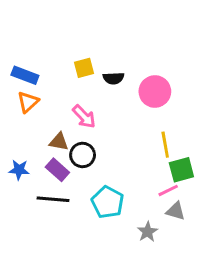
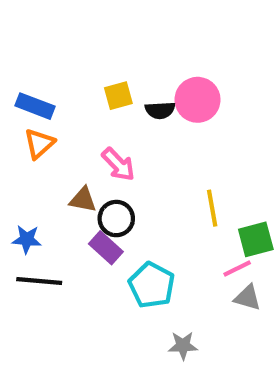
pink circle: (155, 91) -> (198, 100), moved
yellow line: (165, 145) -> (212, 208), moved
purple rectangle: (57, 170) -> (106, 248), moved
black line: (53, 199) -> (39, 281), moved
gray star: (147, 232) -> (183, 346), moved, turned 30

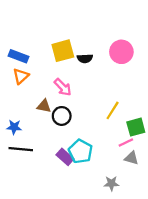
yellow square: (118, 96) -> (63, 51), size x1.5
pink circle: (198, 100) -> (121, 52), moved
yellow line: (212, 208) -> (113, 110), turned 42
purple rectangle: (106, 248) -> (65, 157), moved
gray star: (183, 346) -> (111, 183), moved

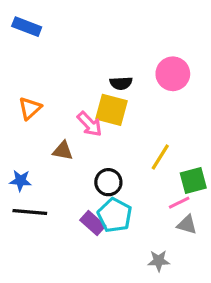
yellow square: (63, 51) -> (112, 110), moved, turned 30
blue rectangle: (19, 56) -> (27, 27), moved
black circle: (62, 116) -> (108, 182), moved

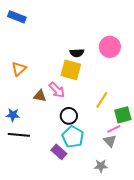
pink arrow: (90, 124) -> (57, 90), moved
purple rectangle: (93, 223) -> (59, 152), moved
gray triangle: (187, 225) -> (110, 141), moved, turned 32

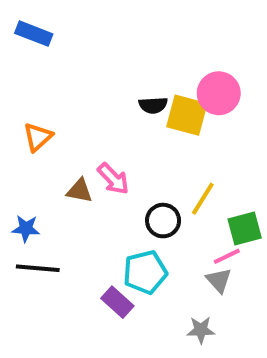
yellow square: (71, 70) -> (187, 115), moved
black circle: (69, 116) -> (163, 221), moved
cyan pentagon: (73, 137) -> (145, 272), turned 30

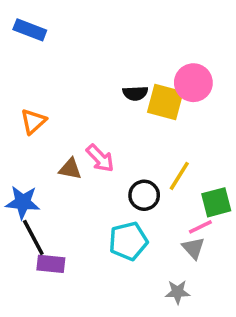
blue star: (26, 229) -> (23, 202), size x1.4
black line: (38, 268) -> (33, 237), turned 57
purple rectangle: (117, 302) -> (51, 264), moved, turned -36

